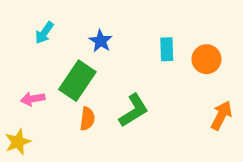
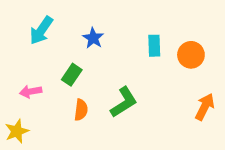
cyan arrow: (44, 33) -> (41, 30), size x1.4
green rectangle: (77, 81) -> (72, 75), size x0.6

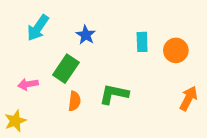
green rectangle: (72, 75) -> (66, 69), size x1.4
green L-shape: (124, 102) -> (114, 94), turned -136

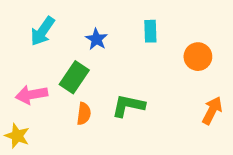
cyan rectangle: (142, 42) -> (150, 31), moved
pink arrow: (28, 84) -> (31, 95), size x1.4
yellow star: (15, 121) -> (17, 136), turned -30

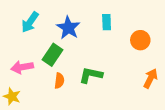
blue star: (96, 39) -> (68, 28), size x1.5

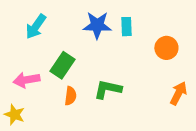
blue star: (68, 28) -> (97, 25), moved, turned -30

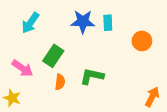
pink arrow: (26, 80) -> (22, 68), turned -135
orange arrow: (178, 93) -> (152, 97), moved

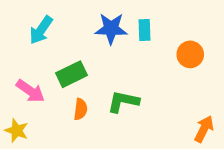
green rectangle: (53, 56) -> (71, 74), turned 30

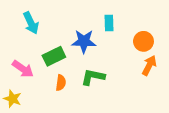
blue star: (111, 29) -> (84, 41), moved
cyan arrow: (41, 30) -> (31, 23), turned -60
orange arrow: (204, 129) -> (149, 65), moved

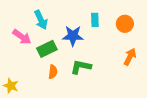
cyan arrow: (31, 23) -> (41, 20), moved
orange circle: (143, 41) -> (125, 24), moved
pink arrow: (23, 69) -> (22, 37), moved

